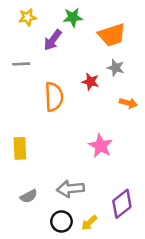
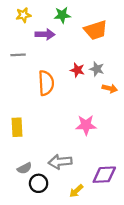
purple arrow: (53, 40) -> (45, 34), turned -126
gray star: (116, 68) -> (97, 69), moved
pink star: (101, 146) -> (86, 125), turned -30
purple diamond: (122, 204) -> (104, 175), turned 35
black circle: (61, 221) -> (39, 183), moved

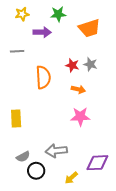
orange arrow: (110, 88) -> (78, 89), moved

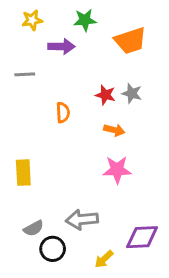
orange semicircle: (43, 77) -> (63, 112), size x0.6

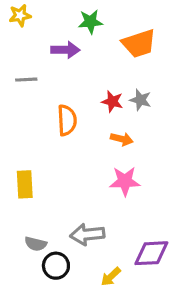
yellow star: (32, 20) -> (20, 15), moved
orange semicircle: (63, 112) -> (67, 120), size x1.4
gray semicircle: (34, 228) -> (36, 244), turned 42

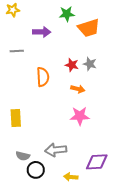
green star: (90, 22) -> (67, 14), moved
yellow arrow: (111, 277) -> (71, 177), turned 48

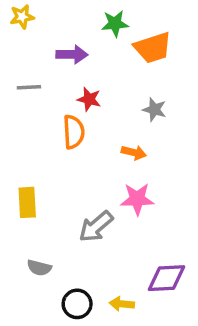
red star: (72, 65) -> (89, 99), moved
gray arrow: (56, 150) -> (96, 226), moved, turned -35
black circle: (36, 170) -> (77, 304), moved

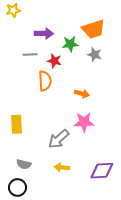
green star: (115, 24) -> (70, 44), moved
gray line: (29, 87) -> (30, 55), moved
gray star: (154, 110) -> (95, 55), moved
black circle: (77, 304) -> (18, 187), moved
yellow arrow: (122, 304) -> (62, 167), moved

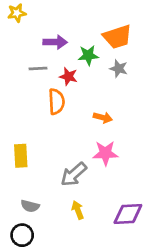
yellow arrow: (62, 167) -> (78, 210), turned 64

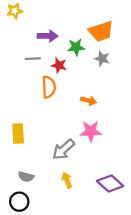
purple diamond: (128, 214) -> (110, 184), turned 45

